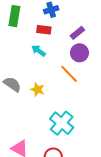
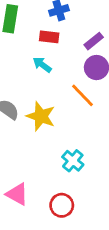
yellow star: (37, 90) -> (41, 116), size x1.5
cyan cross: (62, 123) -> (73, 161), size x0.7

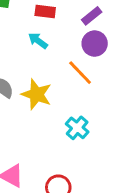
cyan cross: (73, 161) -> (77, 128), moved

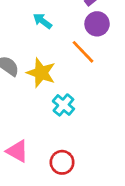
cyan cross: (77, 128) -> (63, 105), moved

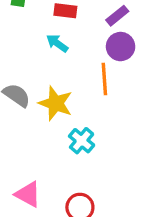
orange line: (83, 52) -> (104, 79), turned 40

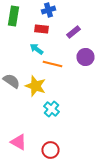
purple circle: (121, 47) -> (86, 57), moved
orange line: (104, 79) -> (52, 64), moved, turned -72

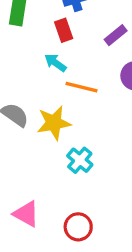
red rectangle: (42, 29) -> (64, 30), turned 64
yellow star: (36, 86) -> (54, 123), turned -30

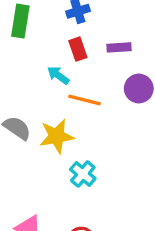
red rectangle: (64, 30) -> (78, 49), moved
purple rectangle: (116, 35) -> (119, 47), turned 35

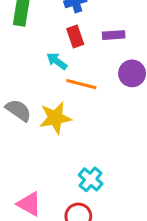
cyan cross: (83, 174) -> (91, 179), moved

